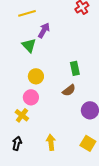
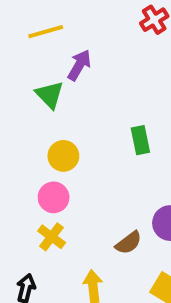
brown semicircle: (69, 90) -> (129, 243), moved
yellow cross: (22, 115) -> (52, 237), moved

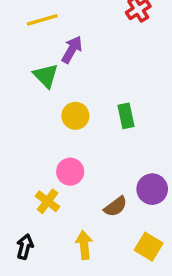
yellow circle: (63, 156) -> (75, 116), moved
pink circle: (54, 197) -> (70, 172), moved

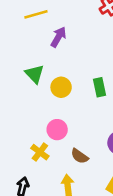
green triangle: (46, 76) -> (35, 74), moved
brown semicircle: (116, 207) -> (80, 156), moved, turned 72

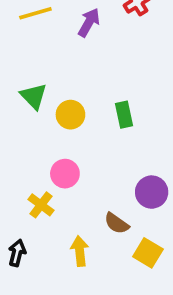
purple arrow: (58, 37) -> (89, 22), moved
brown semicircle: (80, 156) -> (117, 223), moved

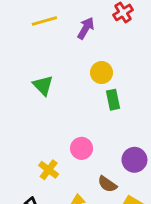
yellow circle: (70, 115) -> (102, 73), moved
pink circle: (65, 174) -> (82, 148), moved

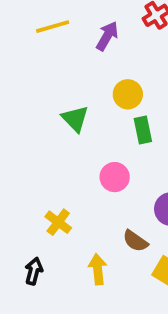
green triangle: (43, 85) -> (75, 119), moved
pink circle: (82, 148) -> (115, 177), moved

